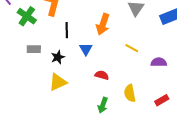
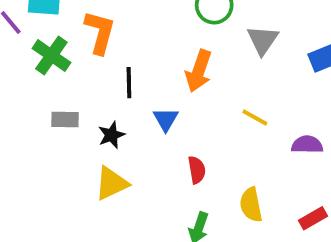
red semicircle: (102, 75) -> (197, 170), turned 64

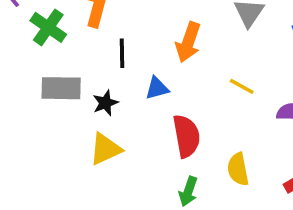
gray rectangle: (65, 119) -> (61, 88), size x1.5
blue triangle: (166, 119) -> (157, 88), turned 45
red semicircle: (197, 170) -> (186, 136), size x1.6

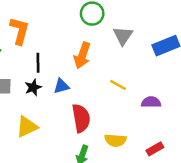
black star: (105, 103) -> (33, 87), moved
yellow semicircle: (238, 169) -> (115, 140), turned -75

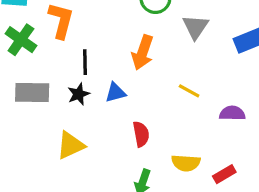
red semicircle: (81, 118) -> (141, 134), size x0.7
red rectangle: (155, 149) -> (224, 174), moved

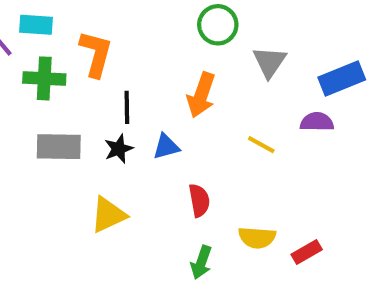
green cross: (21, 40) -> (44, 78), turned -32
purple semicircle: (232, 113) -> (317, 122), moved

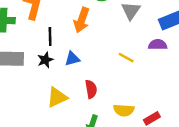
orange arrow: (201, 95) -> (82, 20), moved
yellow triangle: (108, 215) -> (57, 97), moved

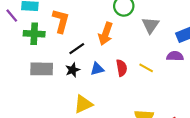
black line: (50, 36) -> (77, 49), turned 56
red semicircle: (91, 89) -> (122, 68), moved

